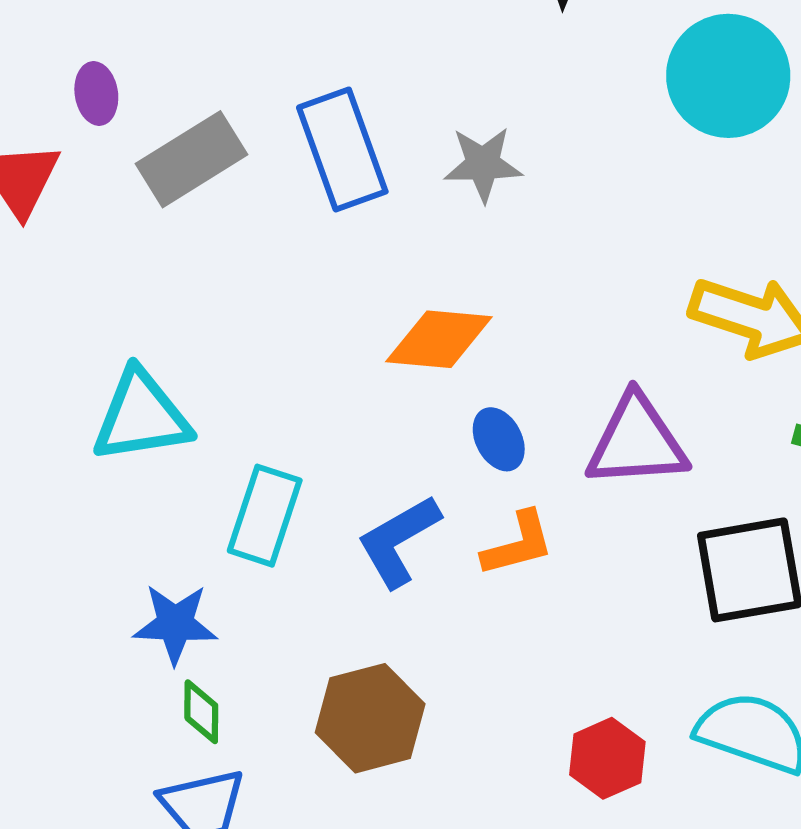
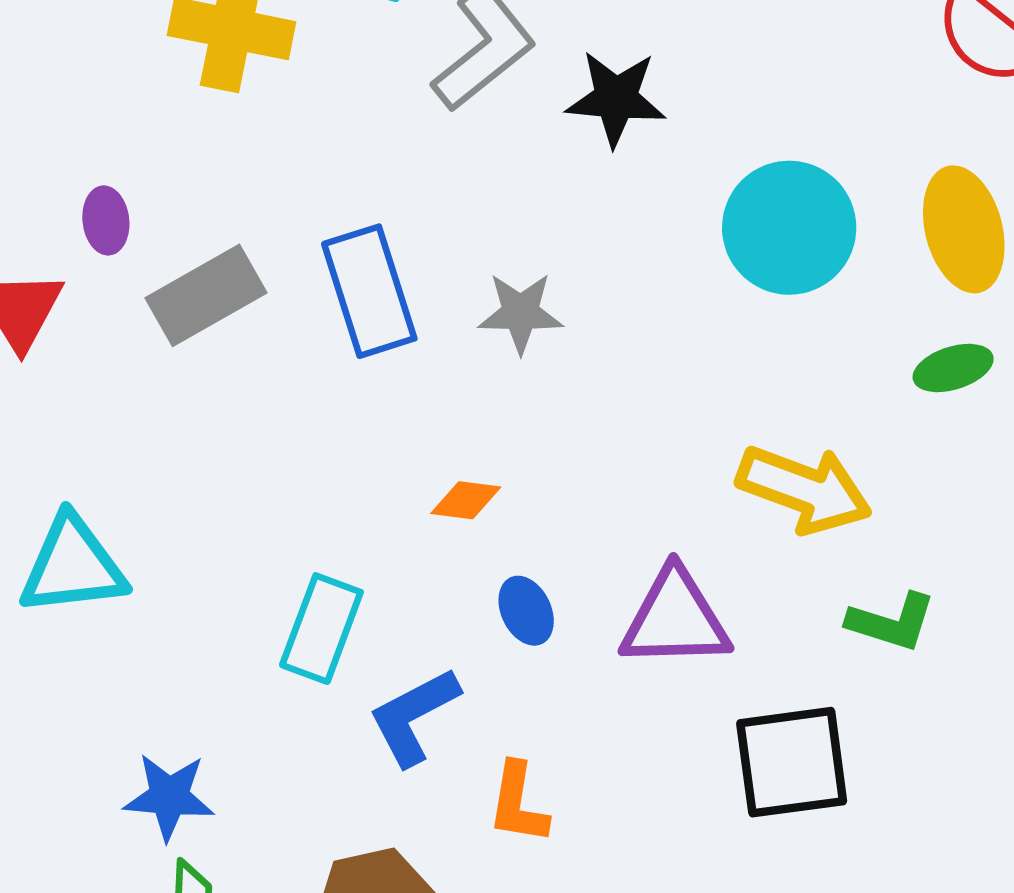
orange diamond: (439, 339) -> (466, 500), size x0.6
cyan triangle: (141, 416) -> (73, 566), moved
cyan rectangle: (265, 516) -> (321, 629), moved
orange L-shape: (518, 544) -> (518, 803), moved, turned 112

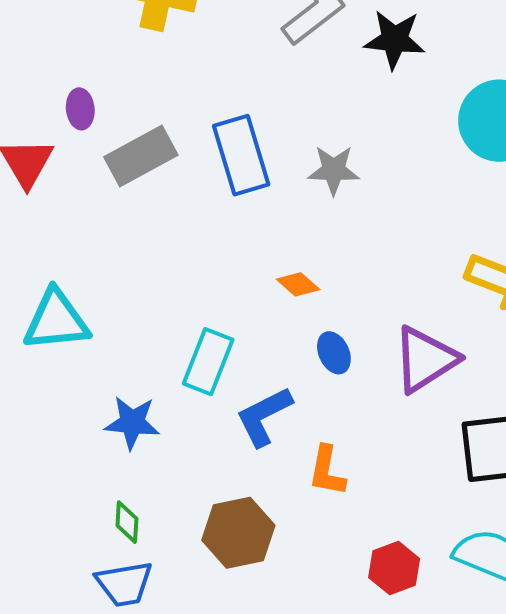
orange diamond: (466, 500) -> (298, 284), turned 33
purple triangle: (675, 619) -> (425, 359), turned -32
blue star: (169, 797) -> (132, 423), moved

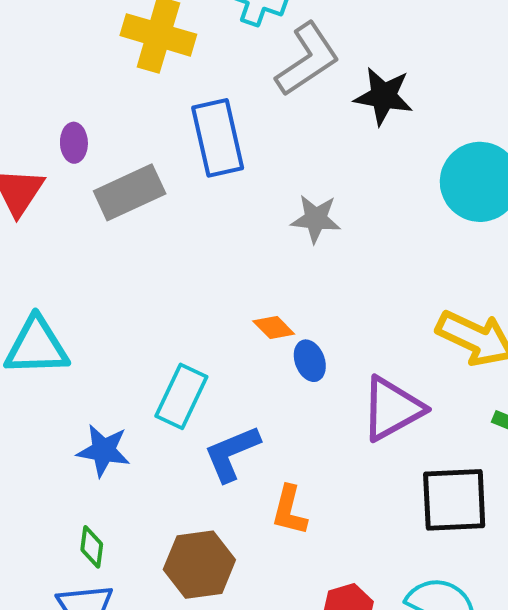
blue rectangle: (241, 155) -> (218, 138), moved
blue ellipse: (334, 353) -> (310, 361), moved

